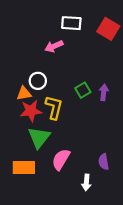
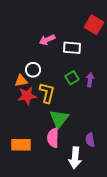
white rectangle: (71, 23) -> (72, 48), moved
green triangle: (39, 137) -> (59, 119), moved
pink semicircle: (61, 159) -> (53, 138), turned -30
white arrow: (86, 182) -> (75, 158), size x1.5

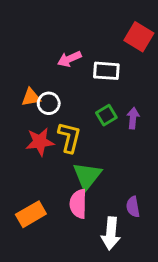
orange triangle: (21, 81) -> (31, 97), moved
orange rectangle: (21, 145) -> (31, 214), turned -30

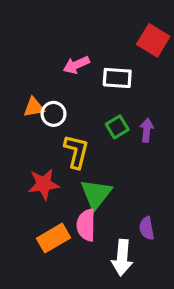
red star: (40, 142) -> (44, 184), moved
orange rectangle: (31, 214) -> (54, 238), moved

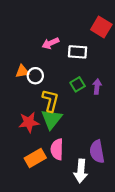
green triangle: (96, 194) -> (52, 119), moved
purple semicircle: (147, 228) -> (97, 151), size x1.5

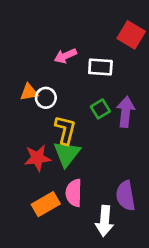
purple arrow: (97, 87) -> (126, 112), size x1.5

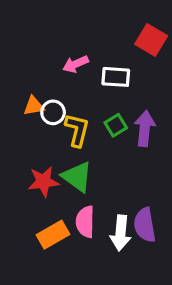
yellow L-shape: (65, 130) -> (77, 130), moved
green triangle: (67, 154) -> (77, 177), turned -32
white arrow: (105, 221) -> (121, 233), moved

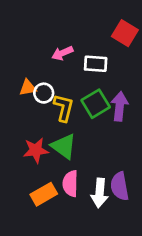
green square: (116, 125) -> (96, 104), size x1.5

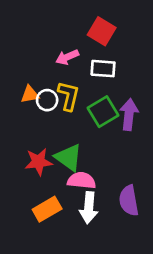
red square: (125, 33) -> (102, 31), moved
yellow L-shape: (64, 108) -> (69, 96), moved
pink semicircle: (70, 184) -> (82, 180), moved, turned 95
white arrow: (100, 193) -> (89, 208), moved

